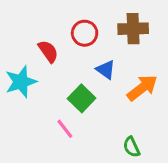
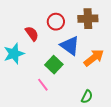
blue triangle: (106, 70) -> (70, 46), size x1.5
green semicircle: (132, 147) -> (87, 97), turned -128

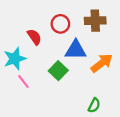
blue triangle: (70, 46) -> (76, 50), turned -35
pink line: (43, 85) -> (23, 81), moved

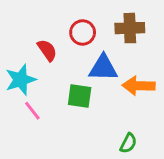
orange arrow: (102, 63) -> (139, 86), turned -140
green square: (58, 71) -> (80, 96), turned -36

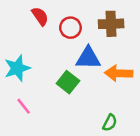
red semicircle: (47, 50) -> (40, 16), moved
green square: (80, 96) -> (68, 82), turned 30
pink line: (32, 111) -> (24, 106), moved

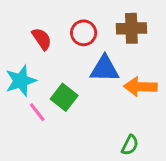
red semicircle: (40, 16) -> (42, 39), moved
green square: (68, 82) -> (64, 97), moved
pink line: (24, 106) -> (37, 112), moved

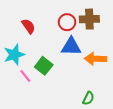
red circle: (84, 33) -> (67, 22), moved

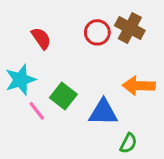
brown cross: (89, 19) -> (130, 28), turned 30
blue triangle: (71, 47) -> (103, 112), moved

